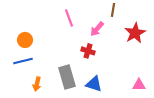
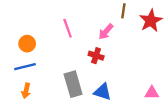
pink line: (69, 18) -> (68, 28), moved
red star: (135, 33) -> (151, 21), moved
orange arrow: (37, 84) -> (26, 91), moved

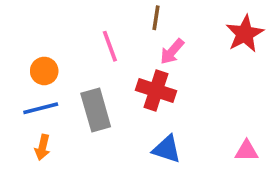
brown line: (123, 11) -> (156, 18), moved
red cross: (96, 56) -> (156, 91), size x1.5
gray rectangle: (73, 84) -> (96, 110), moved

